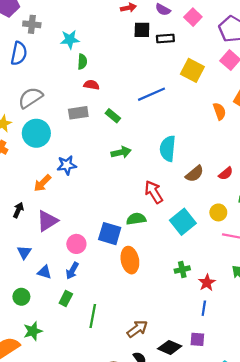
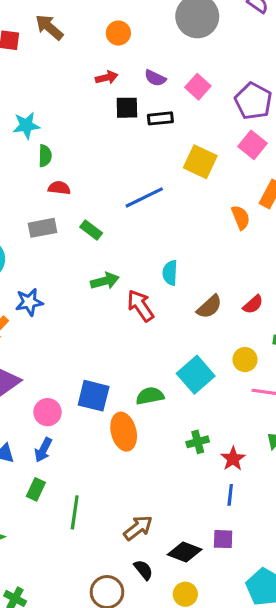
cyan semicircle: (168, 149) -> (170, 273), size x0.7
red arrow: (154, 192) -> (140, 306), moved
green semicircle: (136, 219) -> (150, 396), moved

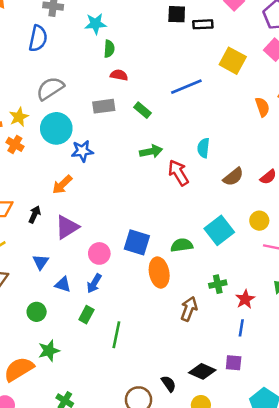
blue star: (29, 302) -> (82, 151), moved
brown arrow: (138, 528) -> (189, 309), moved, turned -35

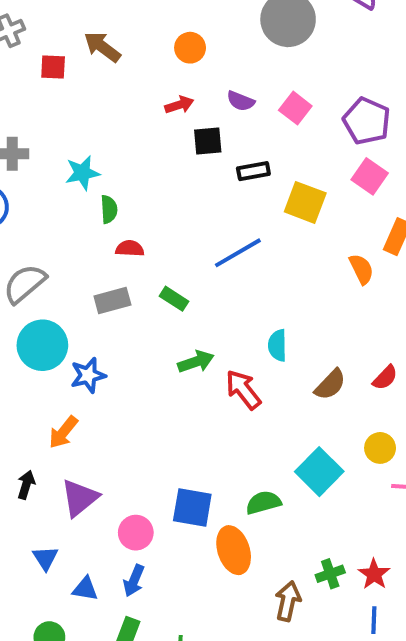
black rectangle: (203, 24) -> (253, 171), moved
green cross: (218, 284) -> (330, 574), moved

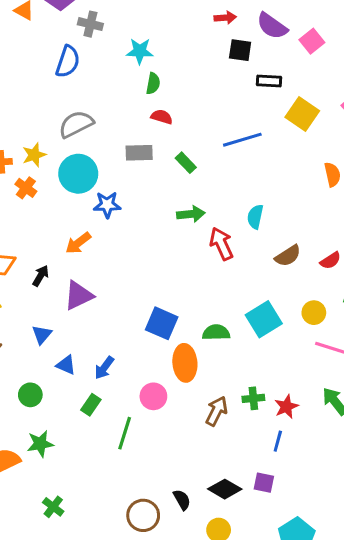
purple semicircle: (241, 101) -> (272, 26), size x1.5
pink circle: (136, 533) -> (153, 396), moved

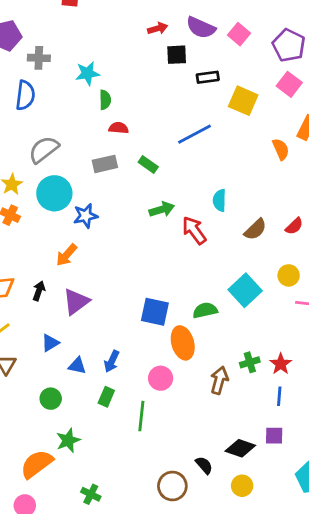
blue triangle: (42, 334) -> (50, 343), turned 30

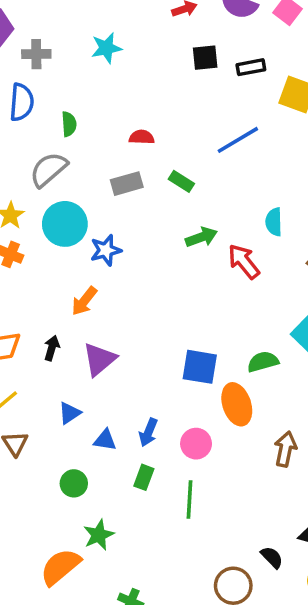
black square: (177, 55) -> (205, 58), moved
cyan star: (88, 73) -> (106, 48), moved
green semicircle: (105, 100) -> (69, 124), moved
pink circle: (161, 378) -> (196, 444), moved

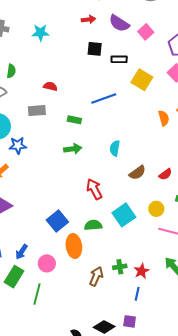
green rectangle: (181, 181) -> (74, 120), moved, turned -32
red arrow: (244, 261) -> (94, 189), moved
blue square: (200, 367) -> (57, 221), turned 30
green rectangle: (144, 477) -> (14, 277), size x1.5

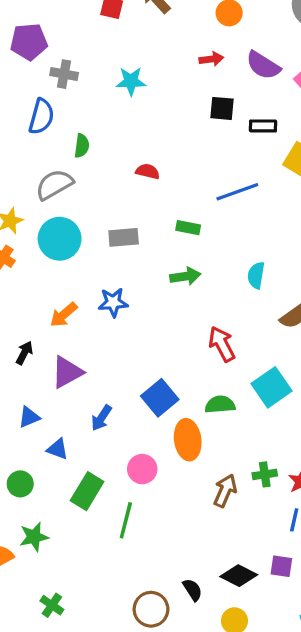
gray rectangle: (37, 111) -> (124, 237), moved
blue star: (18, 146) -> (113, 302), moved
blue arrow: (21, 252) -> (101, 418), moved

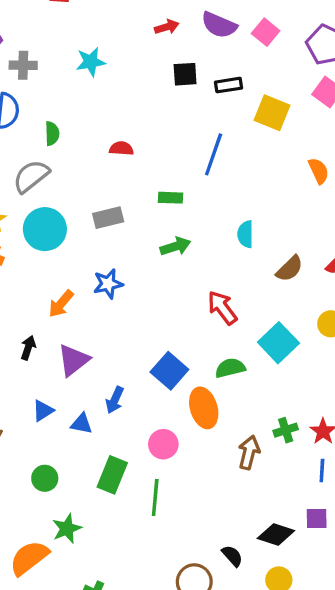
blue line: (237, 192) -> (214, 154), turned -42
blue triangle: (58, 449) -> (82, 424), moved

